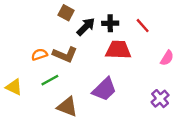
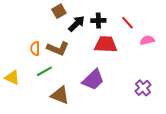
brown square: (66, 13) -> (59, 11), turned 32
orange semicircle: (39, 55) -> (35, 49), turned -72
pink semicircle: (167, 58) -> (147, 40), moved, turned -136

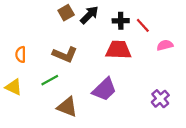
black cross: (98, 21) -> (121, 21), moved
black arrow: (77, 24) -> (89, 15), moved
orange semicircle: (35, 49) -> (21, 54), moved

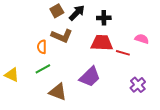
red line: (143, 25) -> (123, 53), moved, turned -32
pink semicircle: (165, 45) -> (142, 39), turned 32
orange semicircle: (21, 54) -> (42, 47), moved
brown L-shape: (65, 54) -> (62, 36), moved

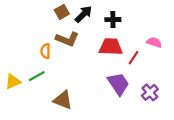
red line: (123, 53) -> (134, 58), turned -72
green line: (43, 69) -> (37, 76), moved
yellow triangle: (12, 75) -> (13, 82), turned -49
purple trapezoid: (90, 77) -> (118, 84), moved, turned -80

